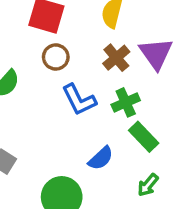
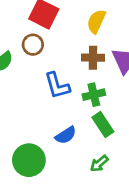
brown circle: (56, 57) -> (33, 45), moved
brown cross: (116, 58) -> (93, 58), turned 30

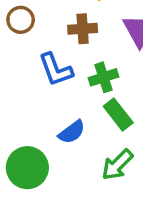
brown cross: (93, 58) -> (83, 29), moved
green arrow: (99, 164) -> (117, 165), size x1.4

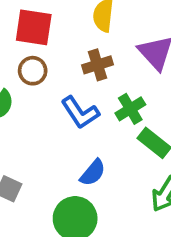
blue semicircle: (72, 132) -> (93, 173), moved

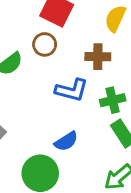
blue L-shape: (80, 113) -> (72, 90), turned -60

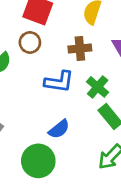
green cross: (113, 100) -> (98, 87), turned -30

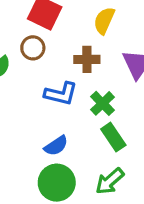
green circle: (38, 161) -> (57, 183), moved

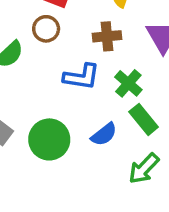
blue semicircle: (56, 146) -> (104, 134), moved
green circle: (57, 183) -> (49, 139), moved

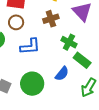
blue L-shape: (81, 77) -> (30, 46), moved

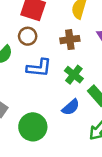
green cross: (69, 42) -> (74, 75), moved
green circle: (32, 84) -> (33, 127), moved

